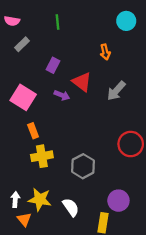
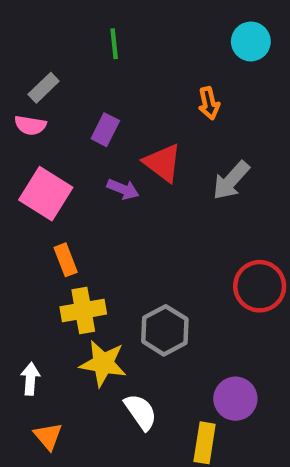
pink semicircle: (12, 21) -> (30, 125), moved
white arrow: (15, 199) -> (30, 379), moved
yellow star: (40, 199) -> (103, 363), moved

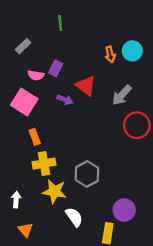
cyan circle: (251, 41) -> (132, 51), moved
pink semicircle: (30, 125) -> (36, 75), moved
red circle: (260, 286) -> (137, 125), moved

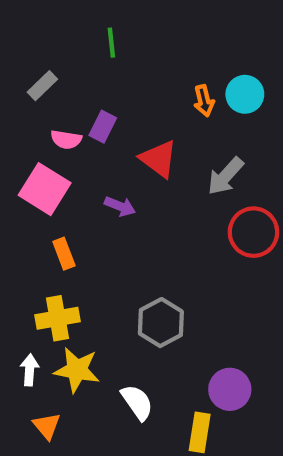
purple arrow: (65, 100) -> (120, 206), moved
yellow cross: (44, 164) -> (58, 318), moved
yellow star: (54, 191) -> (77, 370), moved

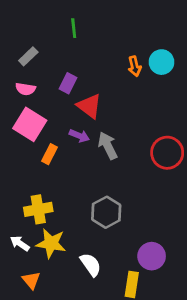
pink semicircle: (66, 140) -> (25, 89), moved
red triangle: (159, 159) -> (89, 106), moved
gray arrow: (225, 176) -> (108, 146), moved, turned 112
orange rectangle: (64, 254) -> (50, 154), moved, turned 48
white arrow: (30, 370) -> (20, 243), turned -60

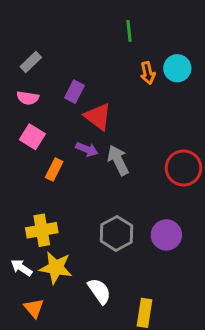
green line: (74, 28) -> (129, 31), moved
pink square: (30, 124) -> (32, 137), size x0.7
purple circle: (152, 256) -> (166, 235), moved

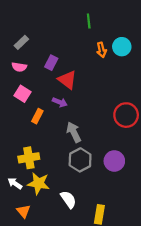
gray arrow: (118, 160) -> (74, 132), moved

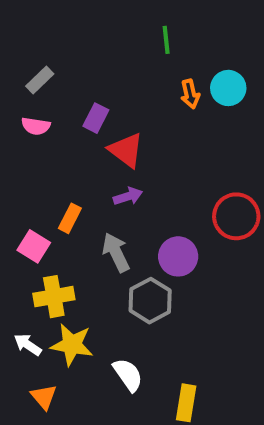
pink square: (22, 94) -> (34, 246), moved
purple arrow: (60, 102) -> (128, 196), moved, turned -40
gray arrow: (74, 132) -> (116, 252), moved
purple circle: (114, 161) -> (178, 256), moved

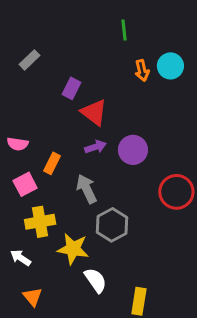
pink semicircle: (36, 126) -> (18, 144), moved
red circle: (236, 216) -> (176, 192), moved
pink square: (34, 246) -> (25, 184), turned 30
purple circle: (178, 256) -> (133, 150), moved
yellow star: (72, 345) -> (73, 249), moved

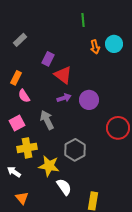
pink semicircle: (18, 144) -> (24, 96), moved, turned 48
orange rectangle: (52, 163) -> (16, 78), moved
gray arrow: (87, 189) -> (47, 120), moved

